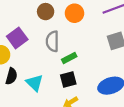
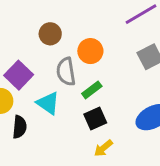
orange circle: (75, 13) -> (90, 51), moved
cyan triangle: (35, 83) -> (48, 103), moved

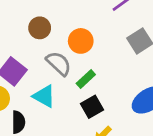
gray semicircle: (66, 72) -> (59, 63), turned 148

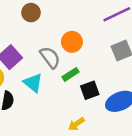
brown circle: (40, 28) -> (31, 13), moved
black square: (92, 107) -> (90, 90), moved

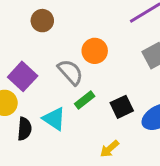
green rectangle: (71, 74) -> (85, 100), moved
cyan triangle: (33, 83) -> (54, 119), moved

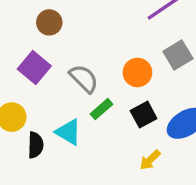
orange circle: (95, 51) -> (137, 72), moved
purple square: (23, 76) -> (34, 68), moved
yellow arrow: (109, 149) -> (150, 160), moved

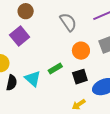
brown circle: (49, 22) -> (26, 11), moved
gray semicircle: (84, 79) -> (68, 22), moved

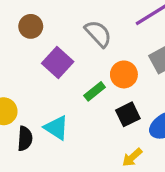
purple square: (20, 36) -> (58, 62), moved
green rectangle: (55, 68) -> (95, 91), moved

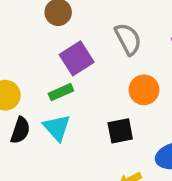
green rectangle: (95, 91) -> (61, 92), moved
black square: (128, 114) -> (120, 131), moved

